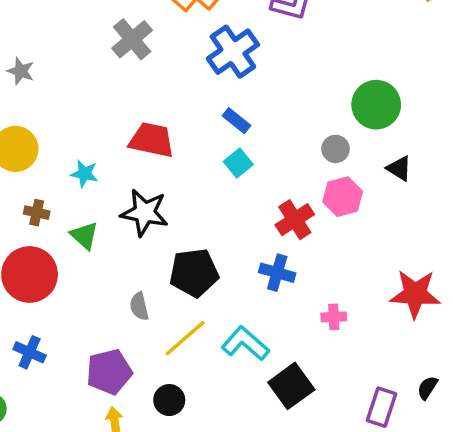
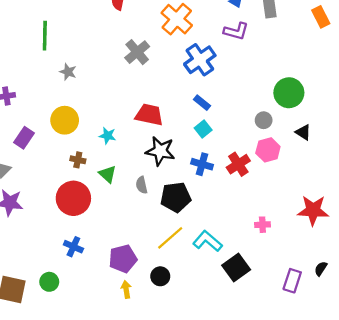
black star: (145, 213) -> (160, 151), moved
blue cross: (277, 273) -> (202, 164), moved
gray semicircle: (139, 306) -> (142, 185), moved

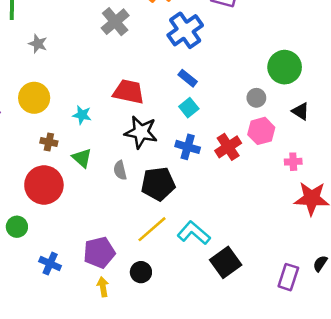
pink cross: (262, 225) -> (293, 162), moved
blue cross: (73, 247) -> (50, 264), moved
green circle: (49, 282) -> (17, 227), moved

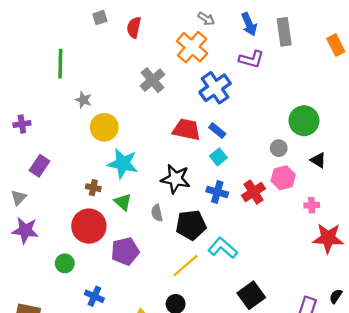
red trapezoid: (129, 92) -> (187, 129), moved
yellow circle: (34, 98) -> (104, 127), moved
cyan star: (82, 115) -> (123, 164), size x1.8
cyan L-shape: (194, 233) -> (223, 248), moved
purple pentagon: (99, 253) -> (125, 251), moved

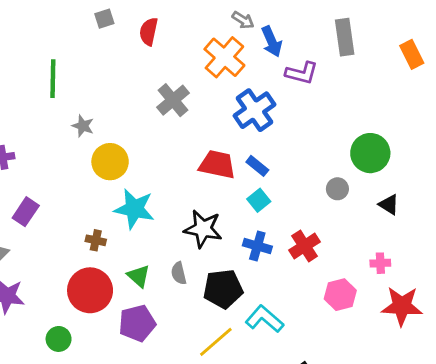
blue arrow: (249, 24) -> (272, 42), moved
pink hexagon: (283, 178) -> (340, 295), moved
green triangle: (123, 202) -> (139, 276), moved

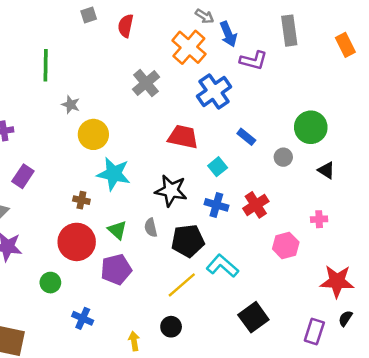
blue rectangle: (257, 166) -> (246, 137), moved
red star: (402, 306) -> (337, 281), moved

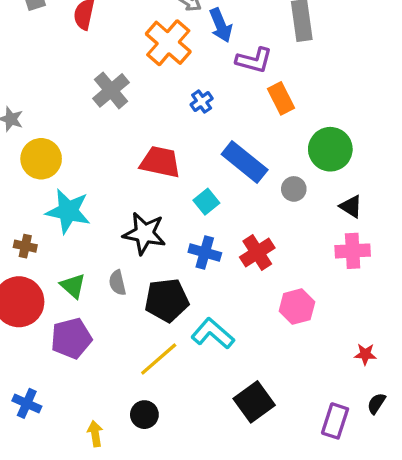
orange rectangle: (345, 45) -> (281, 98), moved
blue cross: (214, 91) -> (202, 102), size x0.5
blue rectangle: (246, 137) -> (245, 162), size x1.8
pink cross: (319, 219) -> (353, 251), moved, size x1.5
red star: (337, 281) -> (365, 354), size x0.5

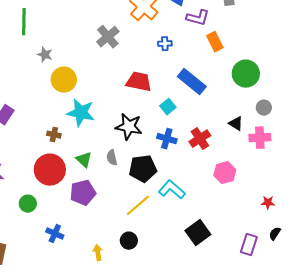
blue cross: (202, 102) -> (165, 44), turned 32
gray circle: (294, 189) -> (264, 108), moved
black triangle: (351, 206) -> (236, 124), moved

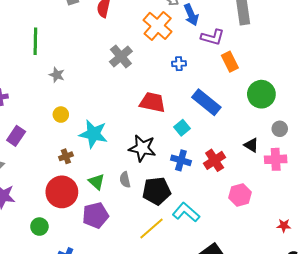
yellow circle: (64, 80) -> (61, 115), moved, size x0.6
brown cross: (54, 135) -> (66, 156), turned -32

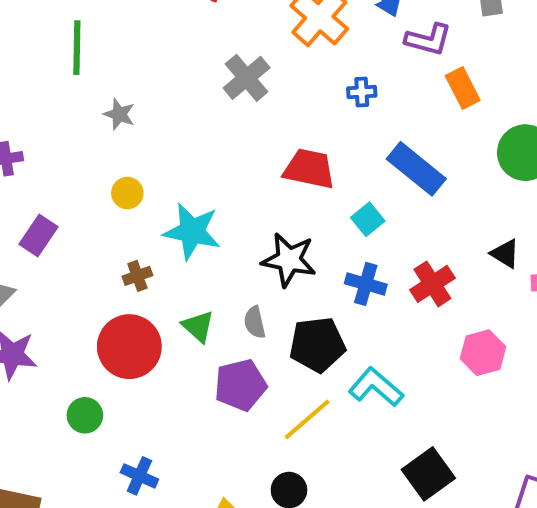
purple pentagon: (95, 215) -> (240, 385), moved

